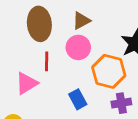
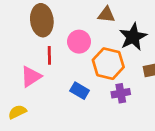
brown triangle: (81, 21) -> (106, 15), moved, turned 36
blue rectangle: (78, 99) -> (80, 91), turned -30

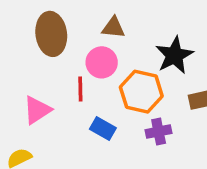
brown triangle: (106, 15) -> (113, 28), moved
red line: (49, 55) -> (80, 89), moved

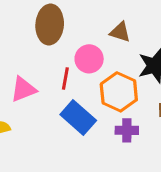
brown triangle: (113, 28) -> (120, 32), moved
blue rectangle: (103, 128) -> (78, 118), size x1.5

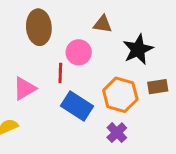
orange hexagon: (119, 92) -> (120, 95), moved
purple cross: (127, 130) -> (117, 133), moved, turned -36

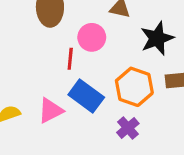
pink triangle: (24, 88) -> (51, 111), moved

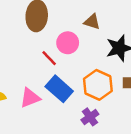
red line: (70, 59) -> (49, 58), turned -54

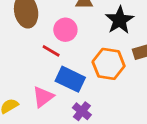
purple cross: (90, 117) -> (82, 111), moved

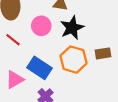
black star: (120, 20) -> (72, 28), moved
red line: (51, 51) -> (13, 40), moved

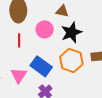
red line: (13, 40) -> (19, 40), turned 48
pink triangle: (15, 80) -> (19, 75), turned -30

